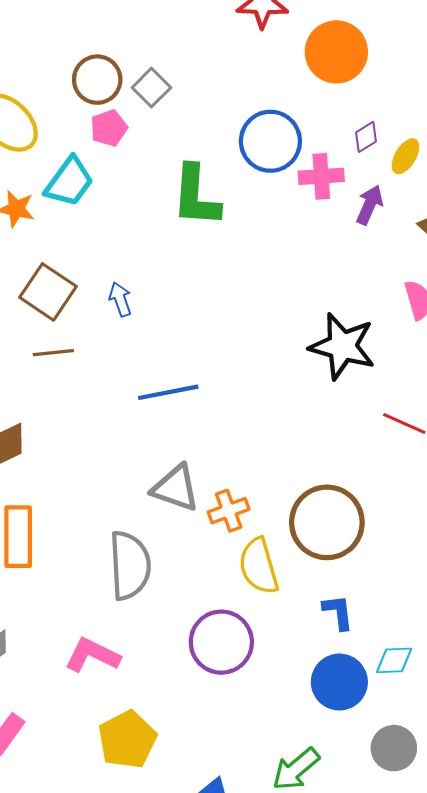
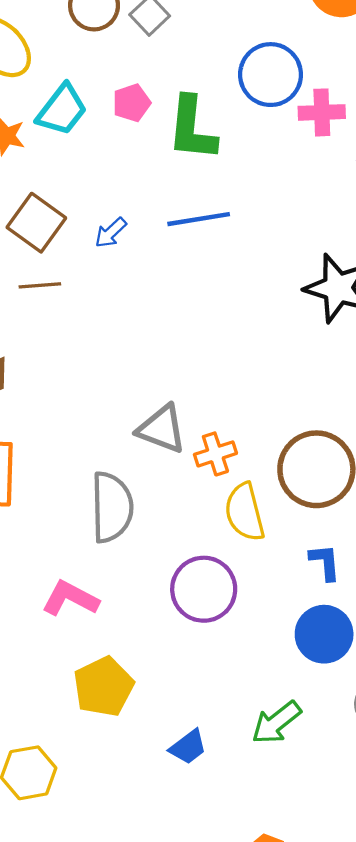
pink pentagon: (109, 128) -> (132, 103), moved
blue arrow: (120, 299) -> (111, 233), turned -116
blue line: (168, 392) -> (199, 219), moved

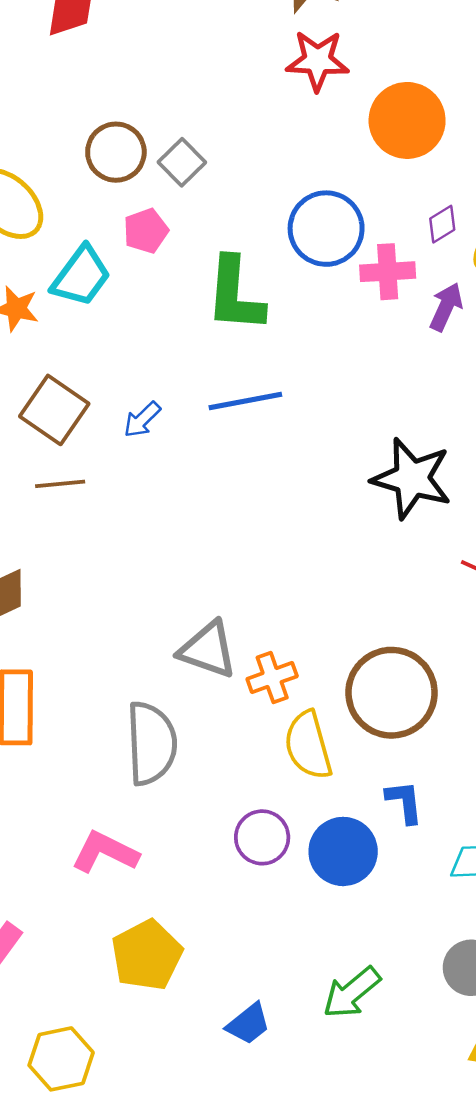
pink pentagon: (132, 103) -> (146, 231), moved
purple circle: (204, 589) -> (262, 837), size x0.7
blue circle: (324, 634) -> (343, 851), moved

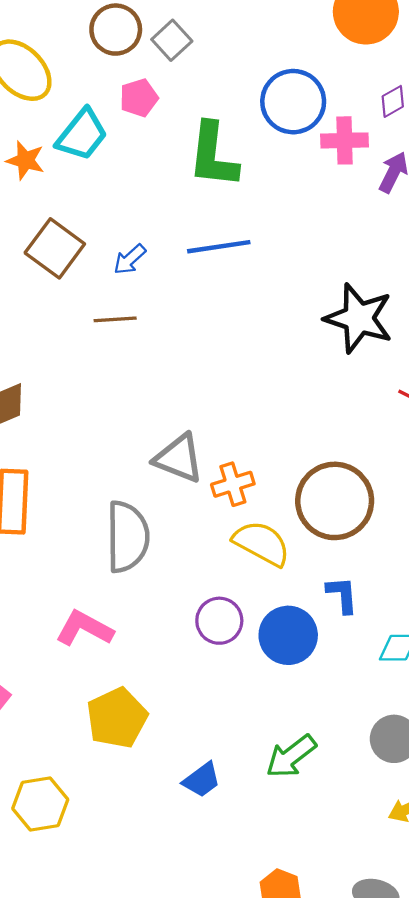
brown line: (60, 484) -> (115, 319), moved
yellow semicircle: (308, 745) -> (262, 543), turned 132

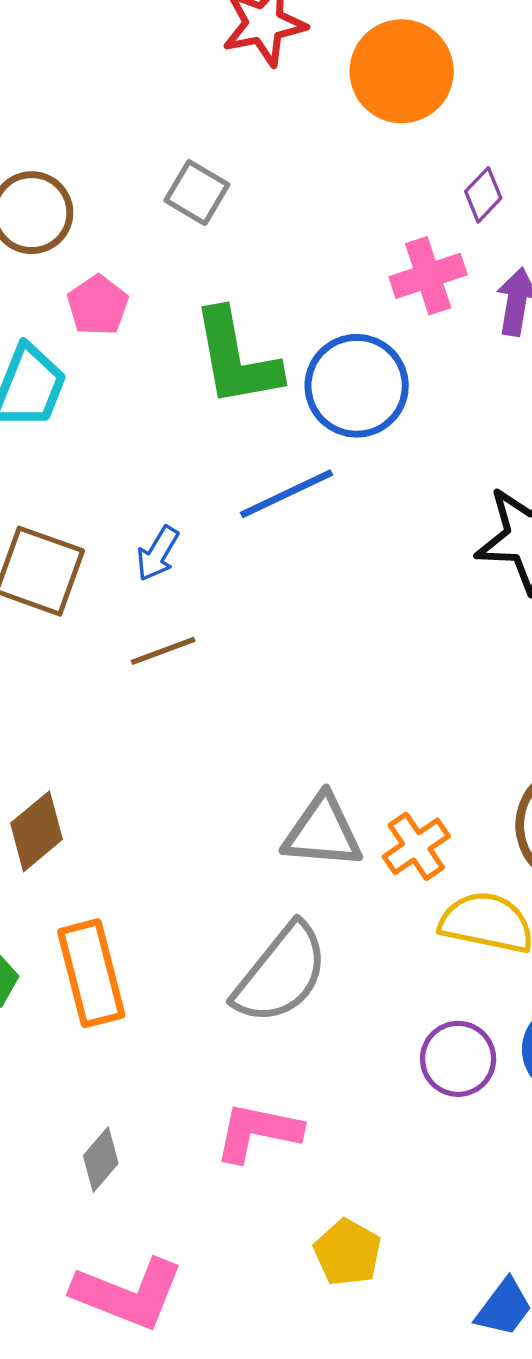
gray square: (172, 40) -> (197, 193), moved
blue circle: (293, 102) -> (357, 386), moved
gray semicircle: (127, 537) -> (281, 974), turned 56
yellow pentagon: (117, 718) -> (348, 1252), size x0.7

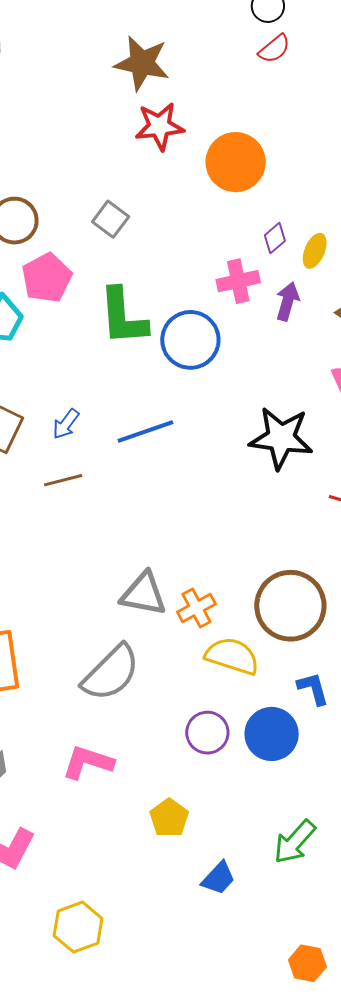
pink pentagon: (98, 305) -> (47, 278), size x1.4
blue line: (287, 494) -> (145, 432), moved
yellow pentagon: (348, 1252) -> (169, 818), moved

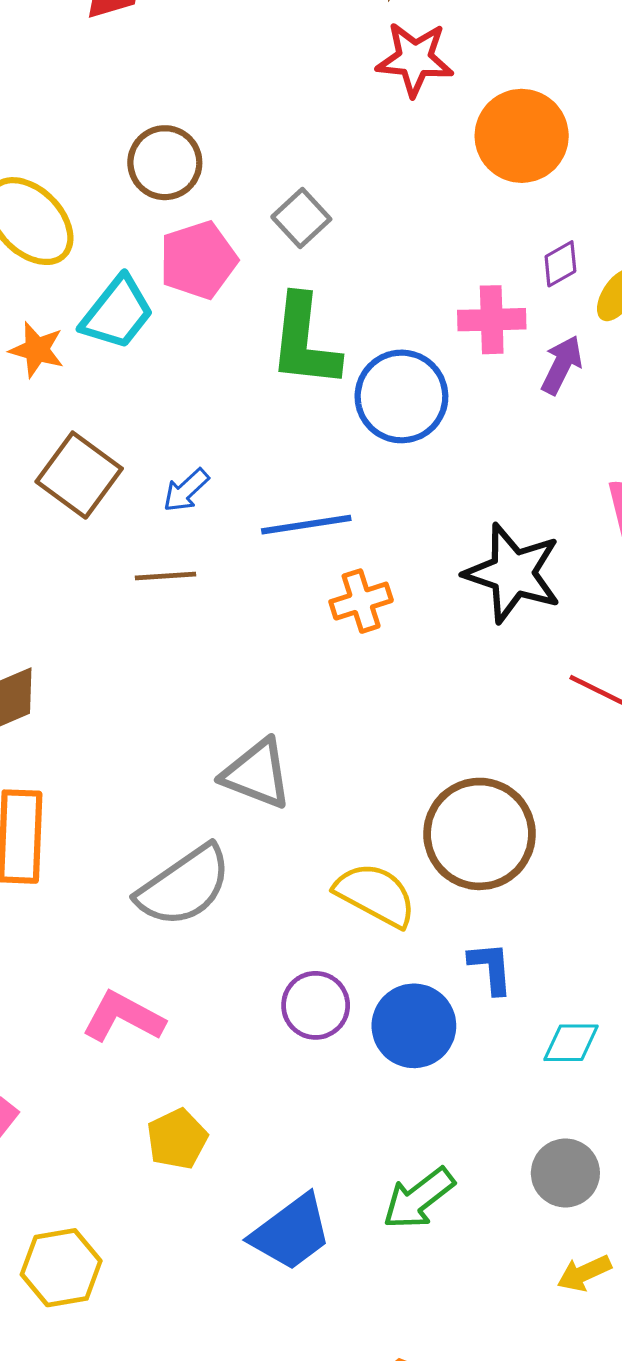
gray square: (111, 219) -> (301, 218), moved
orange cross: (196, 608) -> (361, 601), moved
yellow pentagon: (169, 818) -> (177, 1139), moved
blue trapezoid: (219, 878) -> (291, 1233), size x1.5

